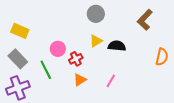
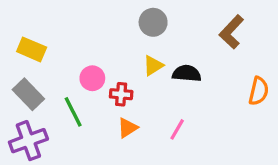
red cross: (76, 59) -> (121, 94), turned 32

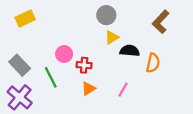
yellow rectangle: (32, 49) -> (25, 18), moved, turned -48
yellow triangle: (153, 65) -> (112, 37), moved
orange semicircle: (259, 91) -> (153, 63), moved
purple cross: (28, 141) -> (20, 97), turned -30

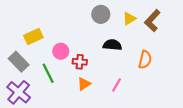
yellow rectangle: (25, 18) -> (33, 36), moved
yellow triangle: (112, 37) -> (129, 19), moved
black semicircle: (130, 51) -> (112, 45), moved

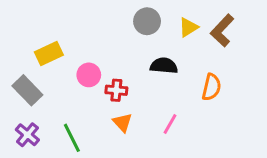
green line: (48, 73) -> (72, 138), moved
orange triangle: (84, 84) -> (122, 122), turned -40
purple cross: (19, 92) -> (27, 135), size x0.7

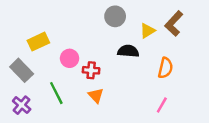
yellow triangle: (188, 27) -> (147, 31), moved
pink line: (170, 124) -> (162, 105), moved
green line: (72, 138) -> (56, 93), moved

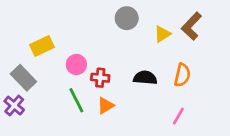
black semicircle: (128, 51) -> (145, 78), moved
green line: (56, 93) -> (76, 100), moved
orange triangle: (96, 95) -> (105, 106), turned 42
purple cross: (22, 105) -> (14, 106), moved

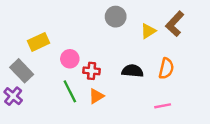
pink line: (178, 116) -> (163, 106), turned 49

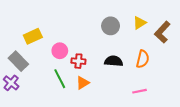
gray circle: (116, 17) -> (111, 26), moved
brown L-shape: (175, 24) -> (162, 32), moved
yellow triangle: (148, 31) -> (140, 23), moved

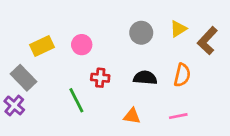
pink circle: (60, 51) -> (82, 45), moved
orange triangle: (83, 83) -> (132, 116), moved, turned 40

